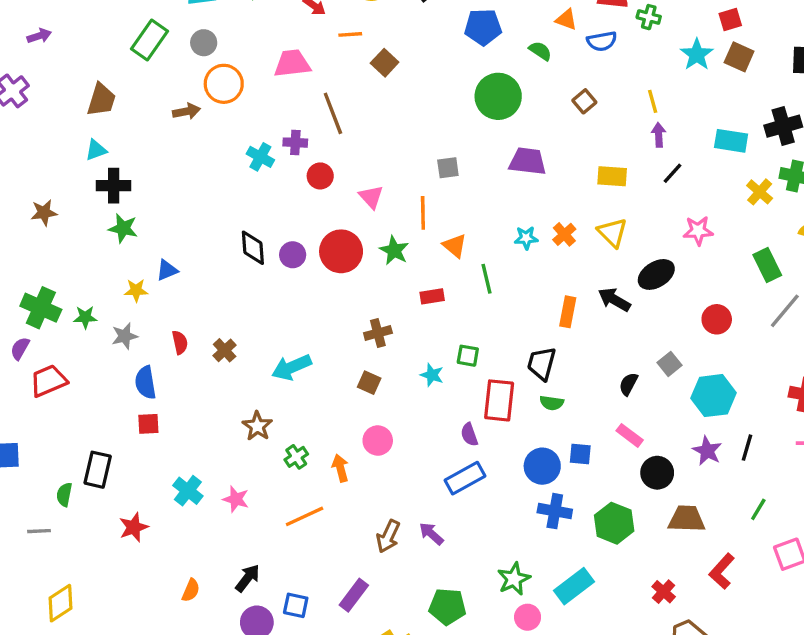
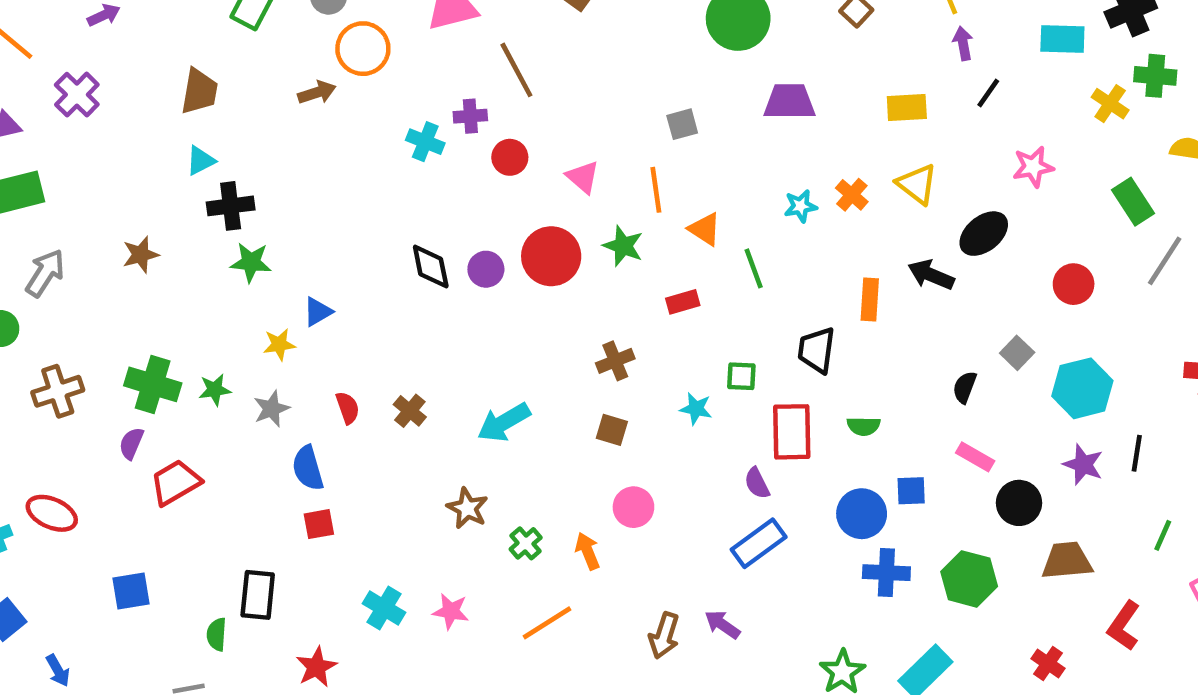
black trapezoid: (542, 364) -> (817, 350), moved

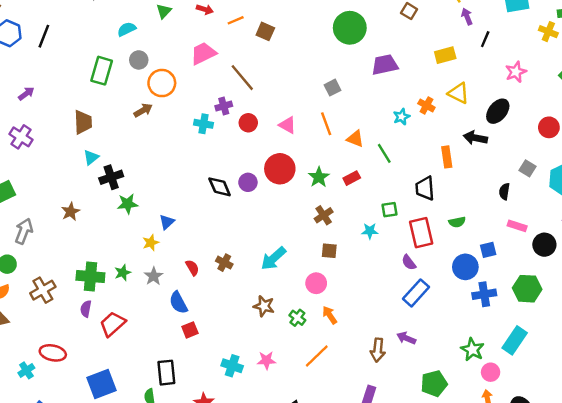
green star: (623, 246) -> (319, 177), moved, turned 30
pink circle: (633, 507) -> (316, 283), moved
blue square: (131, 591) -> (101, 384), size x1.4

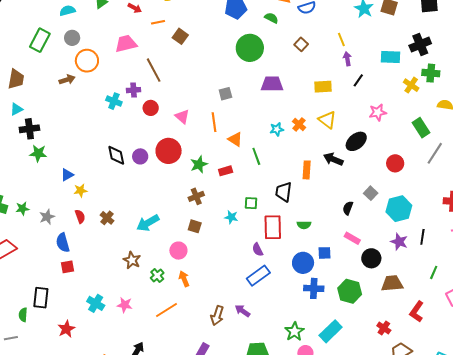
yellow star: (151, 243) -> (80, 190), moved

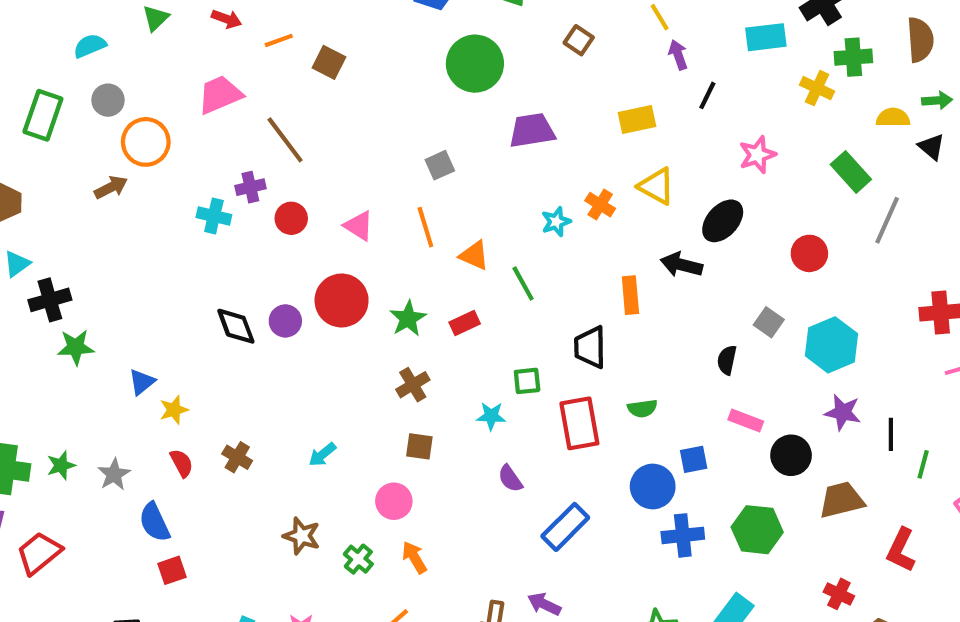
cyan arrow: (148, 223) -> (322, 455), size x0.6
black line: (422, 237) -> (891, 434), moved
purple semicircle: (258, 250) -> (510, 479), moved

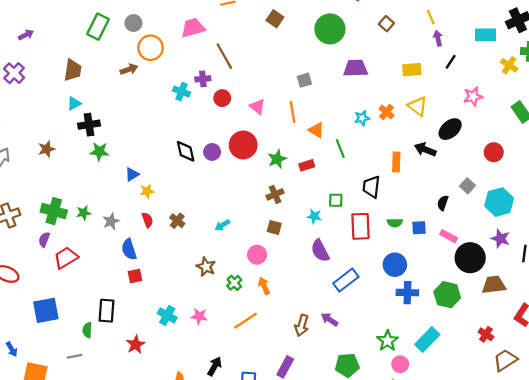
brown square: (329, 62) -> (275, 19), moved
black circle: (791, 455) -> (470, 258), size x1.4
blue square: (694, 459) -> (419, 228), moved
purple semicircle: (510, 479) -> (320, 251), size x1.5

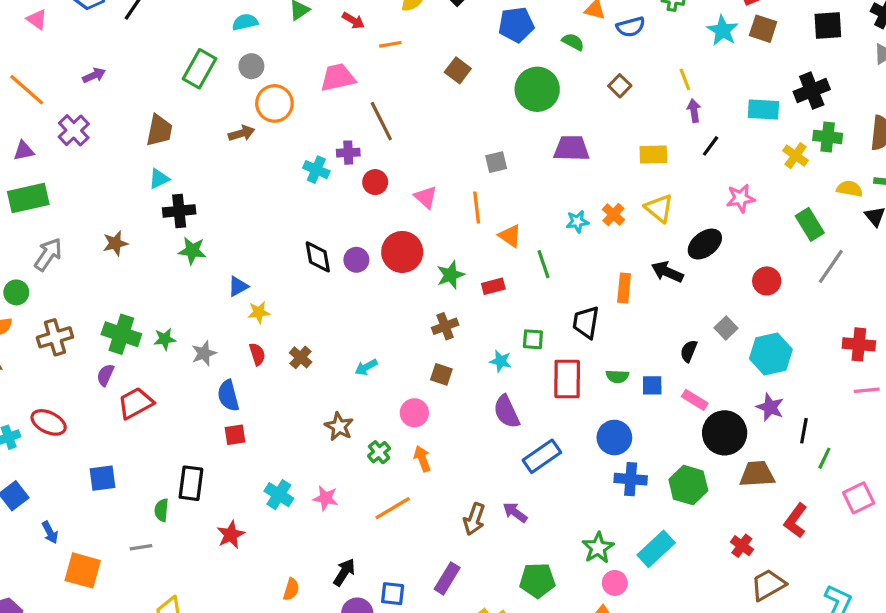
blue square: (46, 310) -> (102, 478), size x0.7

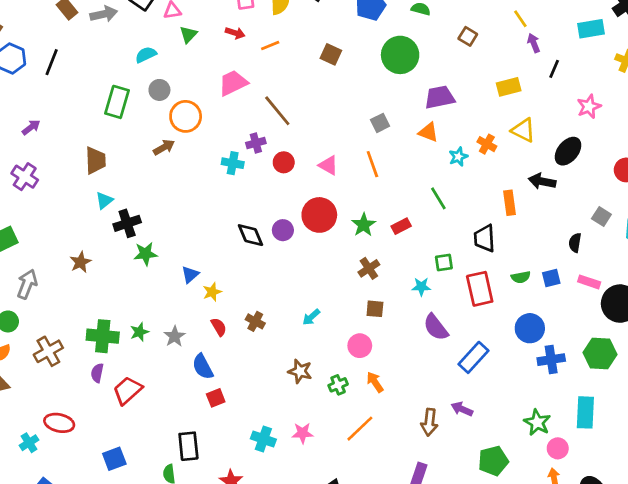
orange triangle: (510, 236) -> (428, 132), moved
green cross: (379, 452) -> (338, 385), turned 30
cyan rectangle: (656, 549) -> (585, 412), turned -32

